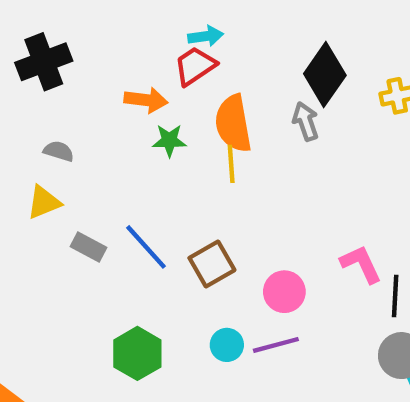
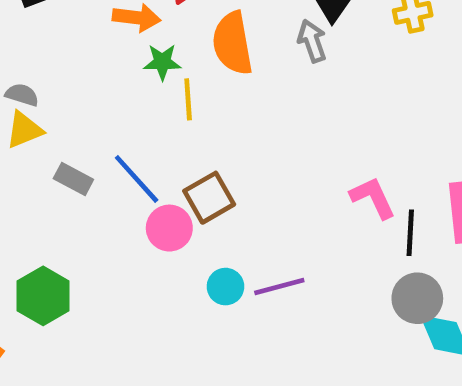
gray semicircle: (59, 151) -> (22, 95), moved
yellow line: (231, 164) -> (188, 99), moved
pink circle: (284, 292) -> (169, 228), moved
green hexagon: (137, 353) -> (43, 296), moved

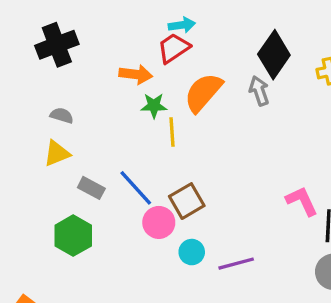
orange semicircle: (232, 43) -> (203, 92), turned 51
gray semicircle: (22, 95) -> (62, 116), moved
cyan circle: (225, 287) -> (192, 252), moved
green hexagon: (43, 296) -> (73, 236), moved

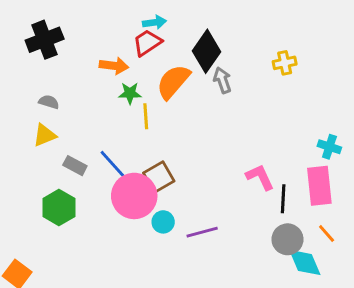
black diamond: (274, 55) -> (207, 51), moved
pink circle: (159, 222) -> (134, 196), size x1.6

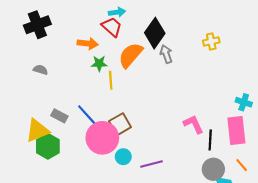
red trapezoid: (147, 43) -> (112, 27), turned 75
yellow triangle: (45, 135) -> (37, 130), moved, size x1.4

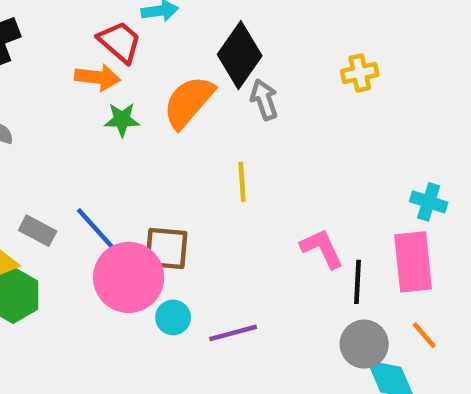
red trapezoid: (112, 27) -> (120, 42), moved
yellow line: (111, 80) -> (242, 182), moved
brown square: (120, 124) -> (166, 249), turned 35

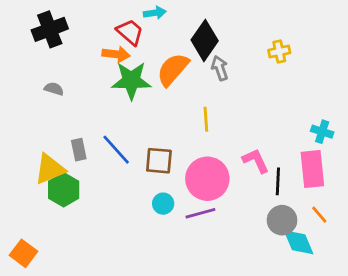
green star: (122, 120) -> (131, 81), size x1.8
gray rectangle: (38, 231) -> (79, 150), turned 50
pink circle: (129, 277) -> (207, 179), moved

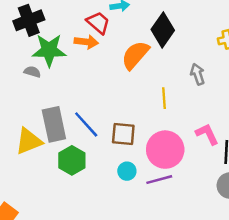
gray arrow: (220, 68) -> (198, 74), moved
green star: (131, 81) -> (49, 50), moved
gray rectangle: (79, 150) -> (54, 124), size x1.8
green hexagon: (64, 190) -> (72, 160), moved

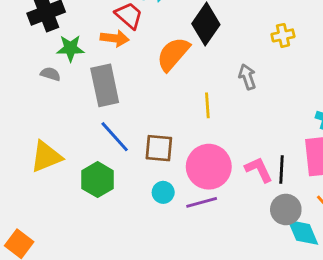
green star: (49, 50) -> (70, 48), size x0.7
gray rectangle: (54, 124) -> (105, 85), moved
pink L-shape: (207, 134) -> (259, 170), moved

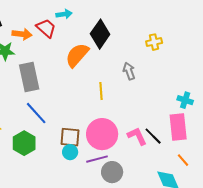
orange arrow: (115, 38) -> (22, 34), moved
brown square: (159, 148) -> (70, 137), moved
black line: (282, 170) -> (153, 136), turned -48
gray circle: (286, 209) -> (112, 172), moved

